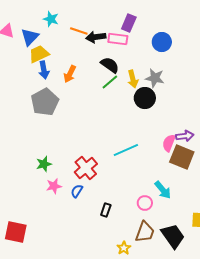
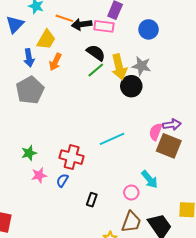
yellow trapezoid: (39, 54) -> (46, 40), moved, turned 145
yellow arrow: (133, 79) -> (119, 67), size x1.4
red cross: (86, 168) -> (72, 157), turned -35

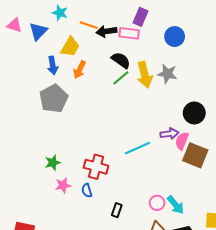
black circle: (131, 86) -> (194, 113), moved
purple arrow: (172, 125) -> (169, 134), moved
cyan arrow: (150, 179) -> (176, 205), moved
blue semicircle: (62, 180) -> (87, 190), turned -48

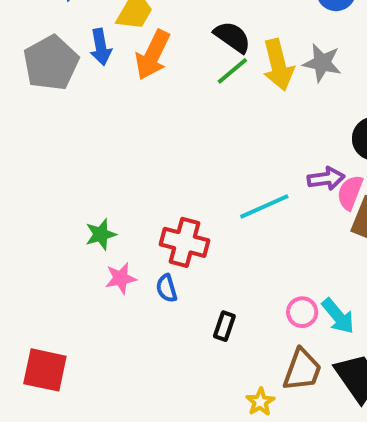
orange arrow: (80, 70) -> (153, 55), size x1.4
gray pentagon: (54, 99) -> (51, 63), moved

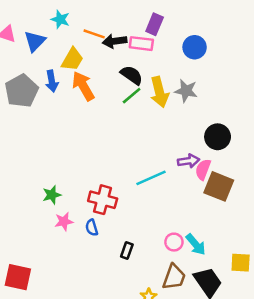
orange arrow: (153, 55) -> (83, 86), turned 124

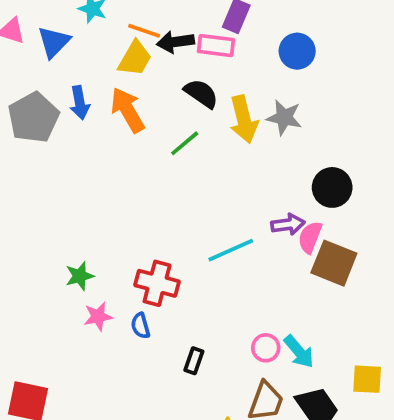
yellow trapezoid: (72, 59) -> (135, 58), moved
green line: (132, 96) -> (185, 143), moved

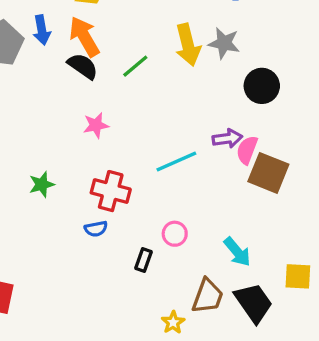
black semicircle: (201, 93) -> (83, 66), moved
black circle: (332, 187) -> (262, 86), moved
pink star: (98, 317) -> (96, 125), moved
blue semicircle: (140, 326) -> (96, 229), turned -85
pink circle: (266, 348) -> (175, 234), moved

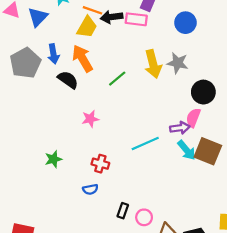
black semicircle: (83, 66) -> (68, 80), moved
pink semicircle: (247, 150) -> (193, 118), moved
red cross: (111, 191) -> (100, 164), size x0.7
pink circle: (175, 234) -> (144, 217), moved
cyan arrow: (237, 252) -> (187, 150), moved

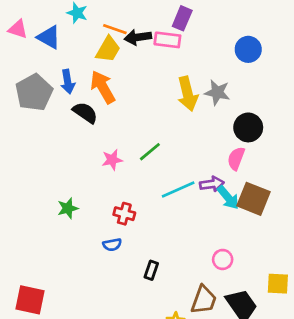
blue triangle: (38, 17) -> (49, 37), turned -45
blue circle: (185, 23) -> (248, 49), moved
green line: (117, 79) -> (150, 152), moved
purple arrow: (180, 128) -> (212, 184), moved
pink circle: (144, 217) -> (223, 259), moved

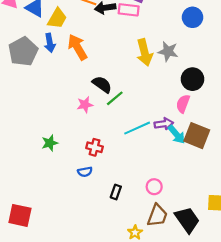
yellow trapezoid: (108, 49) -> (57, 18), moved
black semicircle: (85, 113) -> (102, 84), moved
pink circle: (223, 259) -> (154, 187), moved

